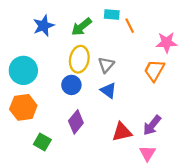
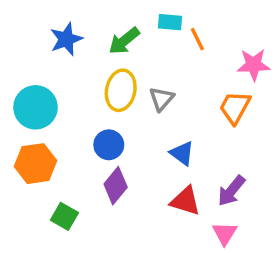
blue circle: (71, 85) -> (109, 145), moved
blue triangle: (108, 91) -> (182, 153), moved
red triangle: (122, 132) -> (185, 201), turned 30

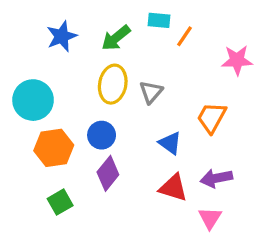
orange line: (197, 39) -> (184, 36), turned 60
orange trapezoid: (235, 107) -> (212, 118), moved
orange hexagon: (36, 164) -> (54, 148), moved
purple arrow: (231, 191) -> (216, 178), turned 40
green square: (64, 216) -> (60, 202), turned 30

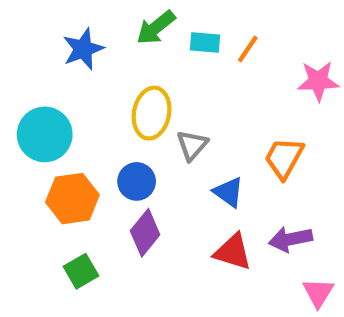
cyan rectangle: (159, 20) -> (205, 43), moved
green arrow: (116, 38) -> (156, 28), moved
gray triangle: (151, 92) -> (192, 145), moved
pink triangle: (210, 218) -> (318, 293), moved

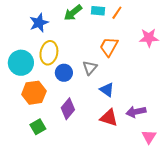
cyan rectangle: (205, 43) -> (98, 11), moved
orange line: (248, 49) -> (117, 13), moved
yellow ellipse: (152, 113) -> (49, 53), moved
orange trapezoid: (284, 158) -> (109, 47), moved
blue circle: (137, 181) -> (64, 73), moved

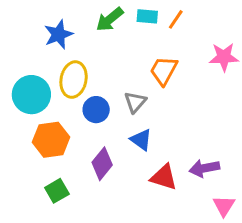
blue triangle: (107, 90) -> (141, 140), moved

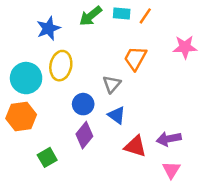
blue circle: (96, 110) -> (83, 104), moved
orange hexagon: (51, 140) -> (21, 116), moved
pink triangle: (224, 206) -> (171, 170), moved

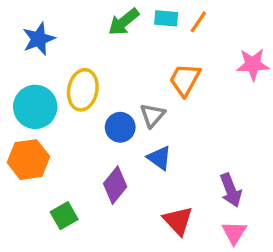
blue star: (48, 28) -> (39, 39), moved
blue circle: (83, 104) -> (120, 127), moved
purple arrow: (169, 139) -> (231, 190), turned -100
red triangle: (135, 146) -> (178, 221), moved, turned 30

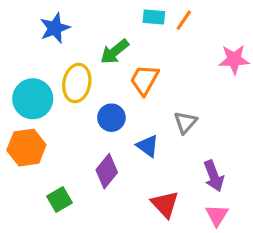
green arrow: (124, 22) -> (115, 52), moved
blue star: (39, 39) -> (55, 28), moved
orange trapezoid: (185, 80) -> (144, 80), moved
gray triangle: (153, 115) -> (185, 122), moved

